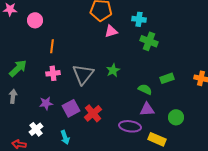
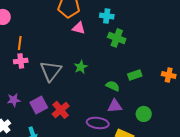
pink triangle: (111, 31) -> (79, 28), turned 32
pink cross: (53, 73) -> (21, 61), moved

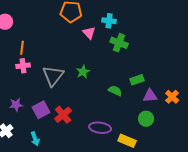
pink triangle: (79, 28) -> (89, 33), moved, turned 32
orange cross: (169, 75) -> (172, 97), moved, turned 32
purple triangle: (115, 106) -> (150, 96), moved

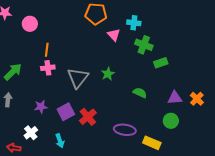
green rectangle: (137, 80) -> (161, 63), moved

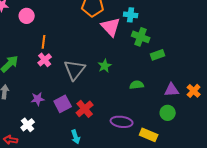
pink triangle: (114, 35) -> (111, 27), size x1.5
pink cross: (48, 68) -> (45, 60), turned -32
green semicircle: (140, 93) -> (137, 85), turned -32
cyan arrow: (60, 141) -> (76, 137), moved

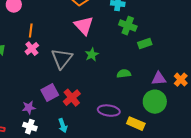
pink triangle: (111, 27) -> (84, 26), moved
purple star: (38, 99) -> (29, 108), moved
green circle: (168, 113) -> (155, 102), size x1.5
white cross: (28, 125) -> (30, 127), moved, turned -32

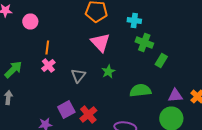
green rectangle: (145, 44) -> (161, 60), turned -40
gray triangle: (62, 59) -> (78, 76), size x0.7
green semicircle: (124, 74) -> (140, 90), size x1.5

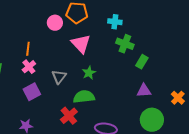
pink circle: (30, 22) -> (55, 23), moved
green semicircle: (140, 90) -> (84, 97), moved
purple triangle: (175, 96) -> (144, 91), moved
purple square: (66, 110) -> (32, 92), moved

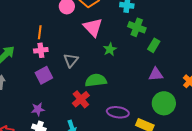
pink cross: (29, 67) -> (41, 50), turned 32
green star: (89, 73) -> (110, 49), moved

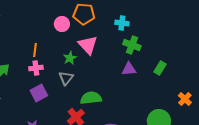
green rectangle: (154, 45) -> (160, 68), moved
green star: (110, 49) -> (70, 58), moved
purple triangle: (156, 74) -> (129, 69), moved

